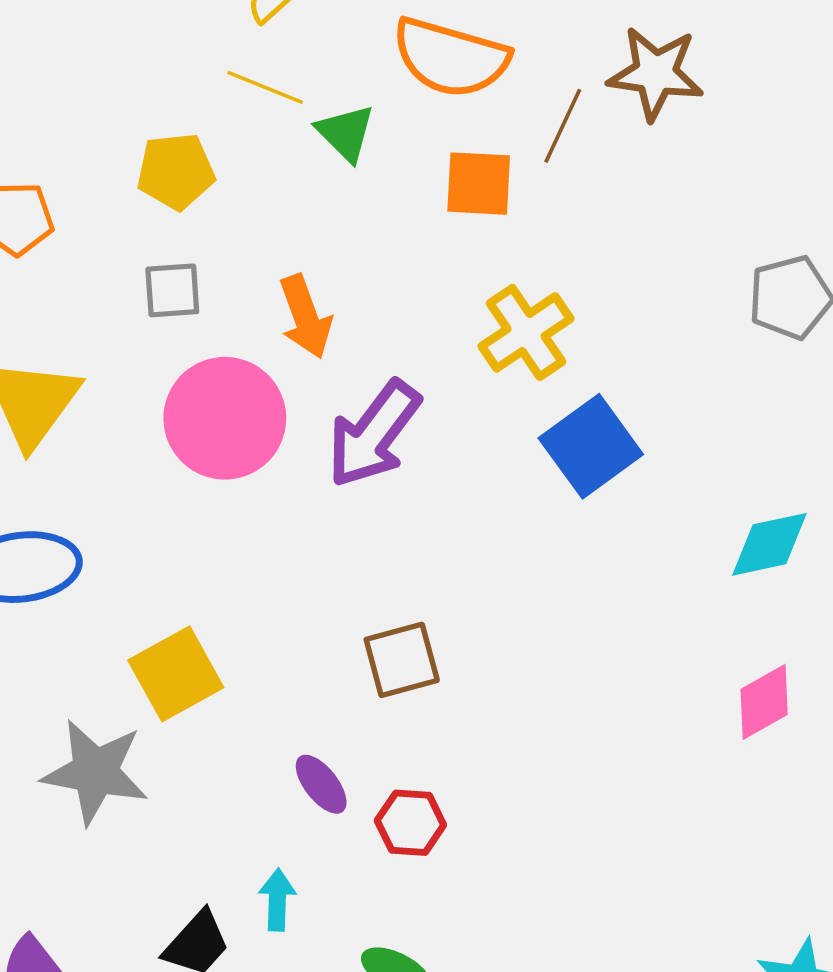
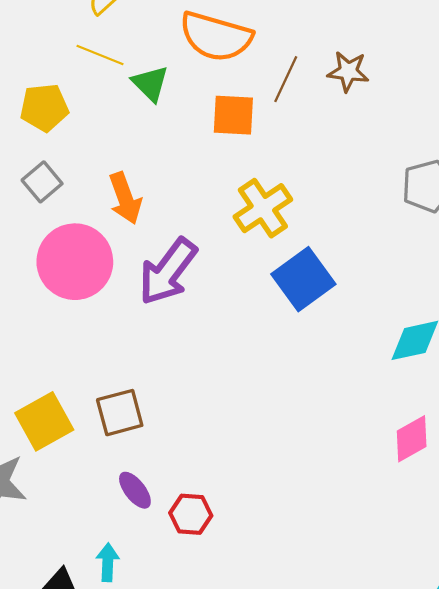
brown star: (656, 73) -> (348, 71), moved, size x0.7
gray square: (172, 290) -> (42, 182), turned -36
brown square: (402, 660) -> (120, 413), moved

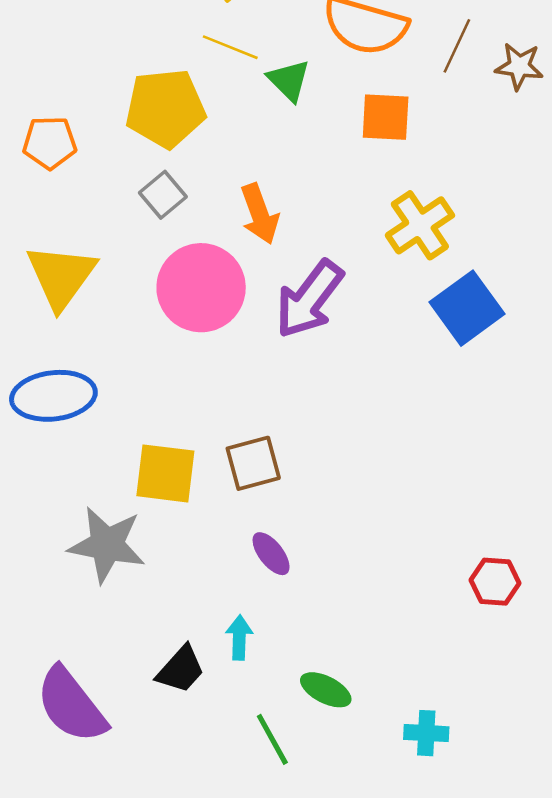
brown line: (286, 79) -> (457, 46), moved
yellow pentagon: (44, 108) -> (165, 108), size x1.4
yellow square: (44, 421) -> (165, 473), turned 36
red hexagon: (191, 514) -> (495, 582), moved

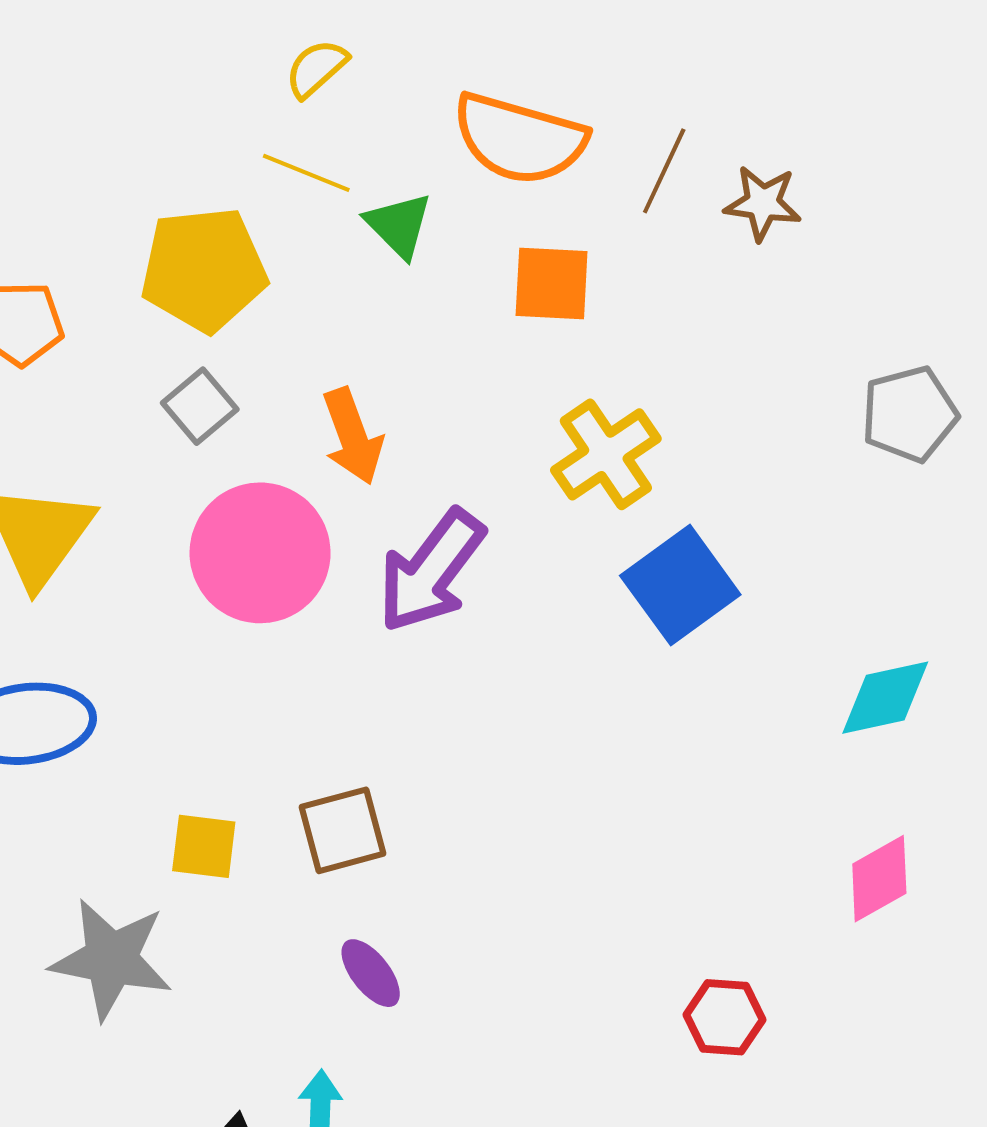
yellow square: (165, 473) -> (204, 846), size x0.7

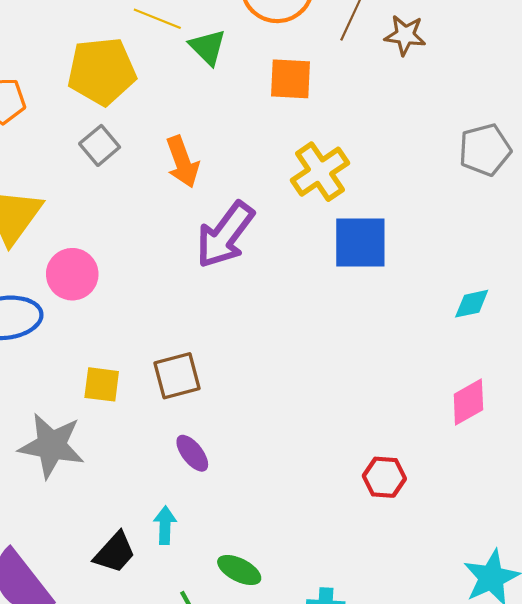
pink circle: (260, 553) -> (72, 274), moved, size x0.7
blue square: (680, 585) -> (360, 243), turned 36
cyan diamond: (885, 698) -> (472, 304), size x0.7

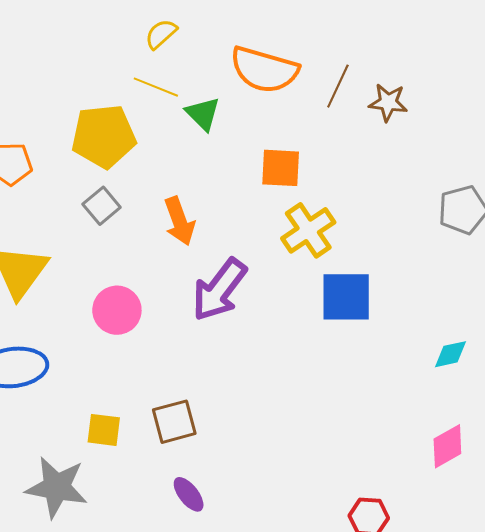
orange square: (291, 79) -> (281, 168), moved
pink circle: (72, 274) -> (117, 310), moved

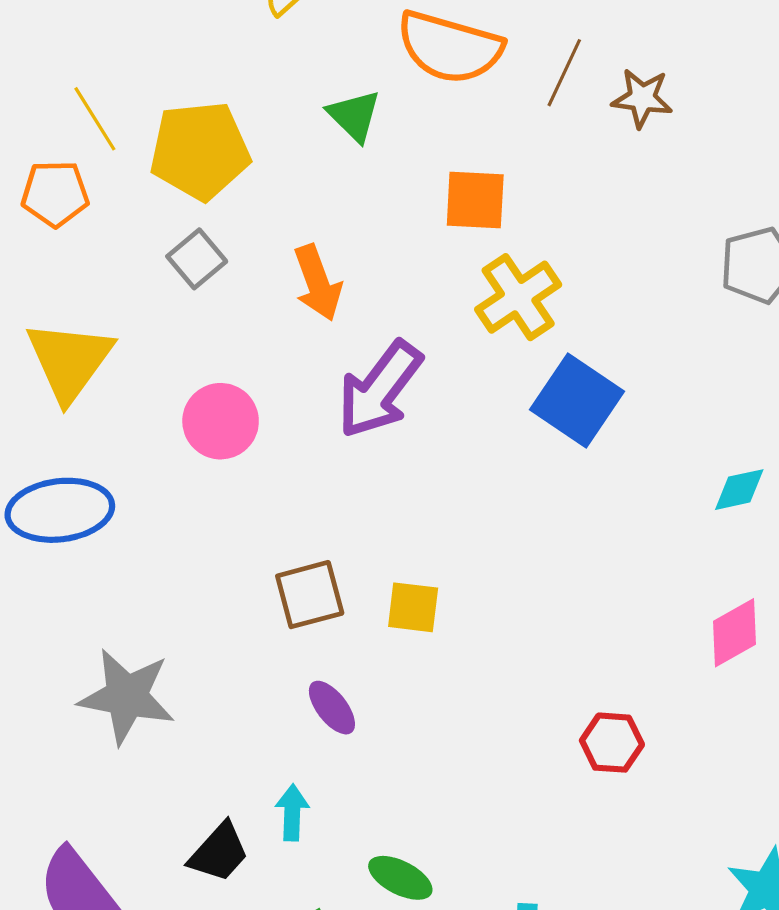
yellow line: (156, 87) -> (95, 119), moved, turned 36
blue square: (346, 297) -> (577, 400), turned 34
yellow square: (104, 430) -> (413, 607), moved

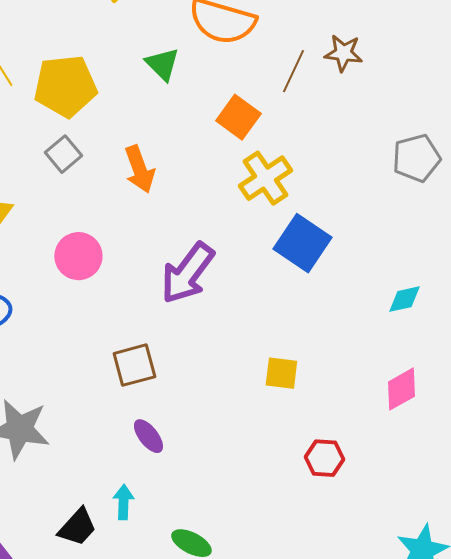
brown line: (564, 73) -> (293, 71), moved
orange square: (475, 200) -> (238, 117), turned 33
purple arrow: (380, 389) -> (187, 273), moved
yellow square: (413, 607) -> (281, 373), moved

